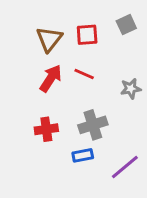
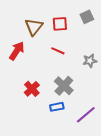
red arrow: (51, 78) -> (17, 51), moved
gray cross: (93, 125) -> (64, 86), turned -30
red cross: (46, 129) -> (32, 89), turned -35

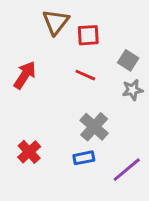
gray square: (87, 17) -> (128, 60), moved, turned -32
brown triangle: (34, 27) -> (56, 22), moved
red cross: (32, 89) -> (29, 152), moved

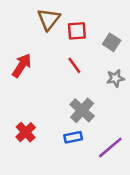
gray square: (128, 60) -> (112, 42), moved
red line: (85, 75) -> (74, 65), turned 30

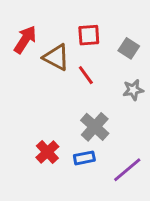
brown triangle: (49, 19) -> (56, 57), moved, turned -40
red arrow: (22, 65) -> (25, 40), moved
red cross: (26, 132) -> (47, 152), moved

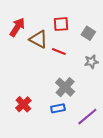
red line: (86, 75) -> (59, 52), turned -32
red cross: (47, 152) -> (23, 104), moved

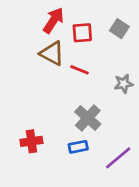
red arrow: (17, 27) -> (53, 20), moved
gray square: (88, 33) -> (119, 29), moved
red cross: (23, 104) -> (31, 141), turned 35

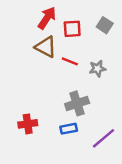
gray star: (124, 84) -> (97, 69), moved
gray cross: (88, 118) -> (77, 103), turned 30

